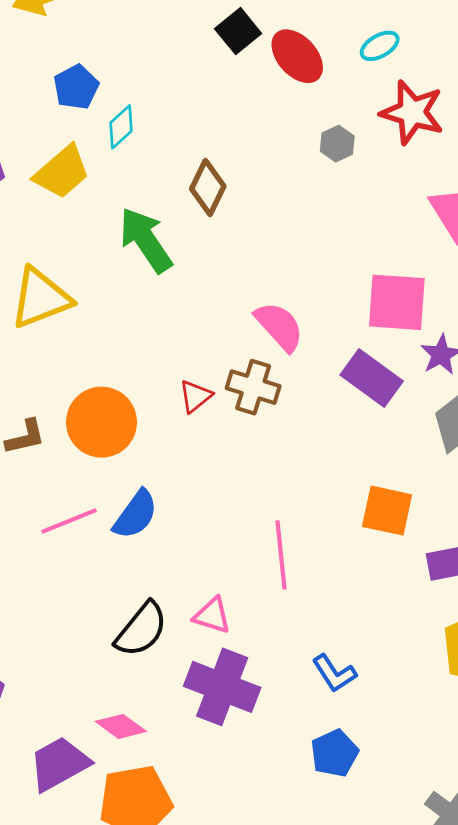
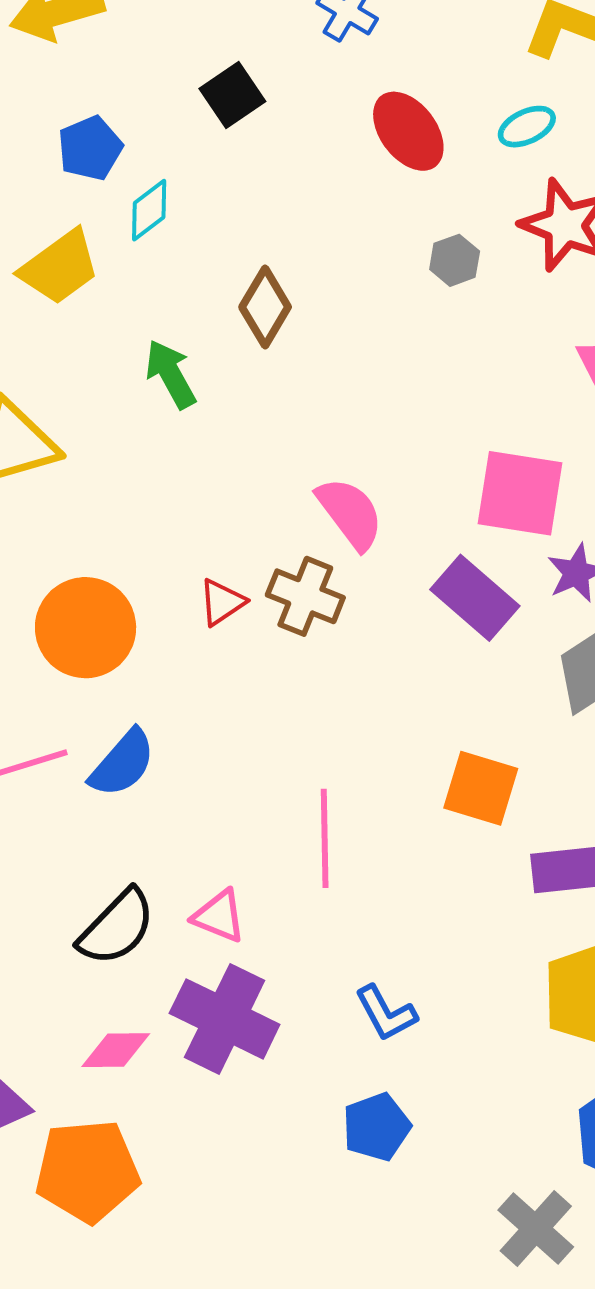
black square: (238, 31) -> (232, 95), moved
green arrow: (146, 240) -> (171, 374), size x0.7
pink diamond: (121, 726) -> (116, 1050), moved, turned -42

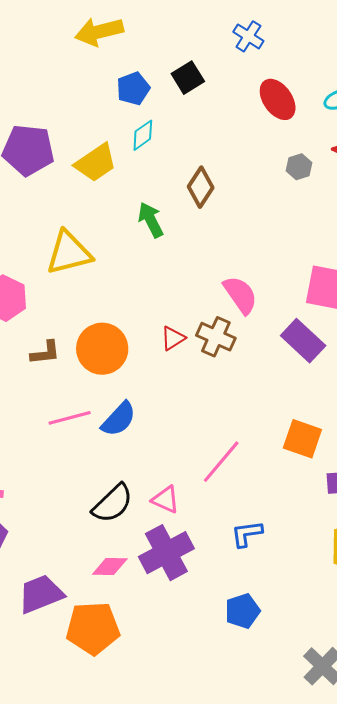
blue pentagon: (90, 148) -> (133, 88), moved
pink line: (325, 838) -> (221, 462), turned 39
blue L-shape: (386, 1013) -> (247, 534), moved, turned 108
purple cross: (225, 1019) -> (166, 553), turned 34

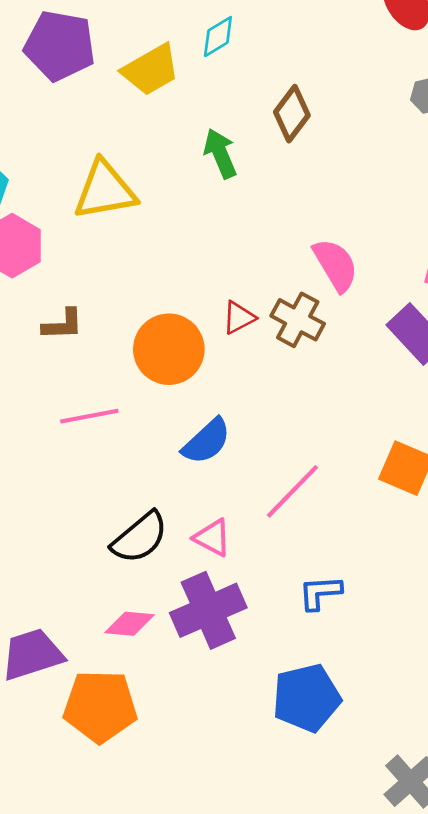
orange circle: (102, 349) -> (169, 349), moved
blue semicircle: (119, 419) -> (207, 441), moved
blue pentagon: (242, 611) -> (307, 698), size x1.4

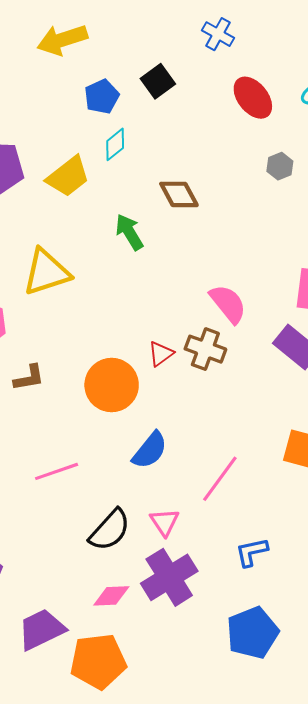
brown diamond: (292, 114) -> (179, 194), turned -57
pink line: (89, 416) -> (57, 471), moved
pink triangle: (212, 538) -> (165, 522), turned 36

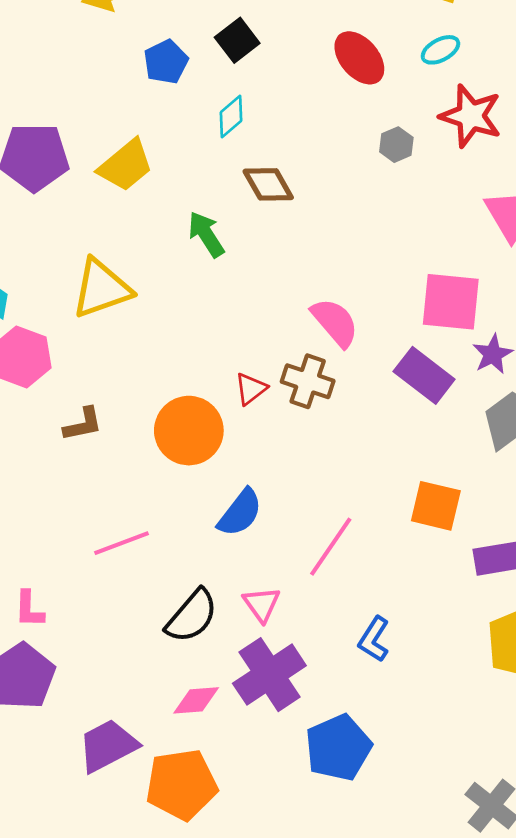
cyan diamond: (115, 144) -> (231, 117), moved
blue L-shape: (252, 552) -> (374, 639), turned -44
blue pentagon: (253, 633) -> (338, 748), moved

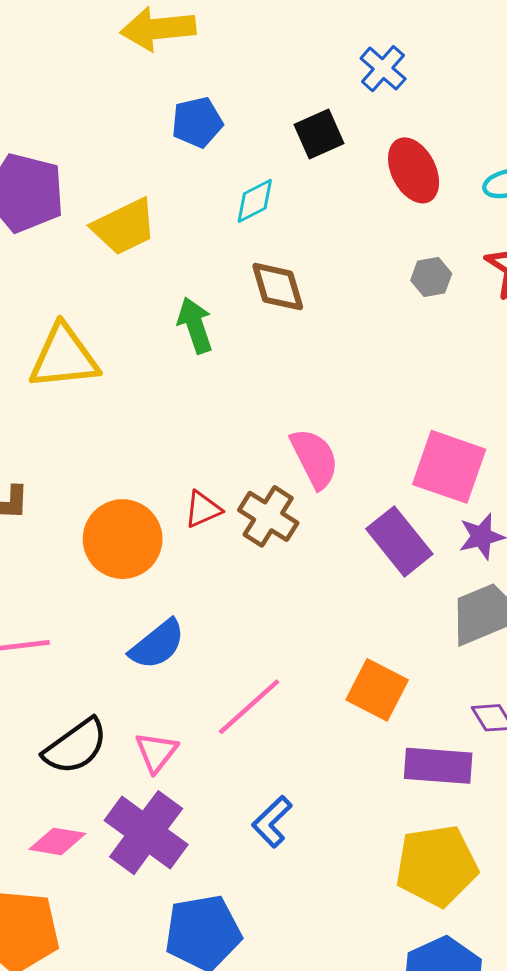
black square: (237, 40) -> (319, 134), moved
purple cross: (269, 675) -> (146, 833), turned -34

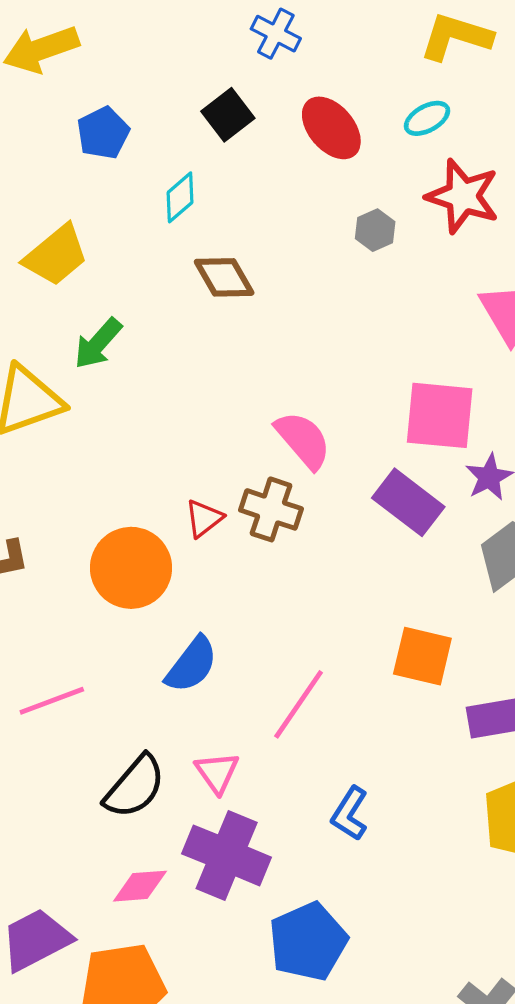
green arrow: (195, 325) -> (98, 343), moved, turned -106

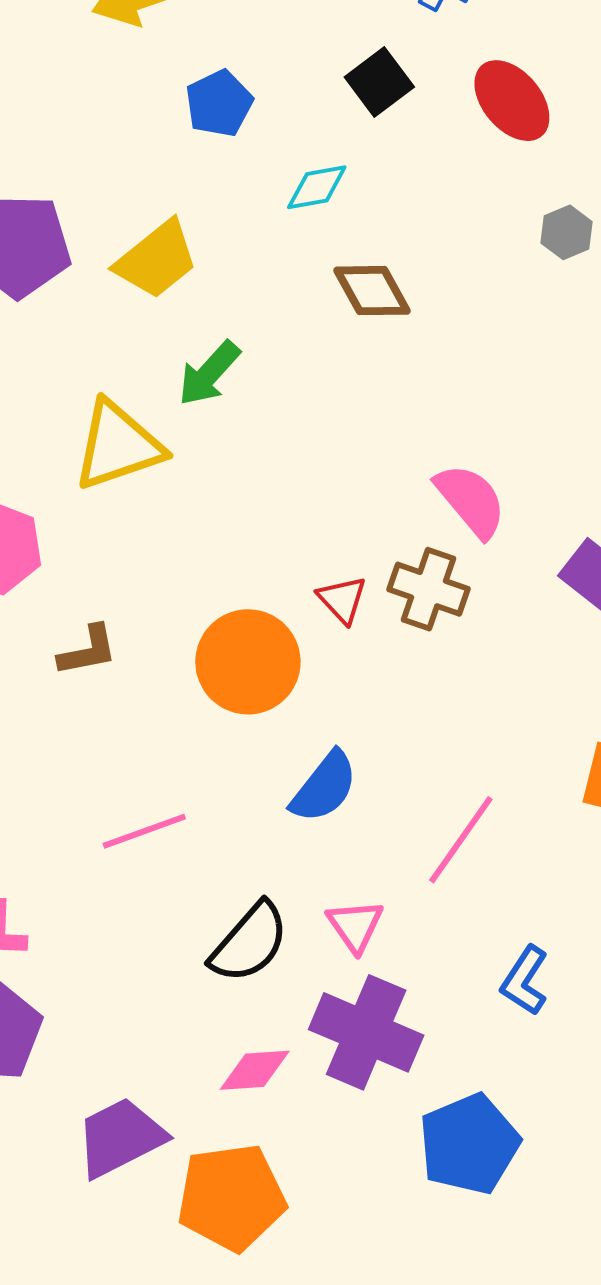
cyan diamond: (180, 197) -> (317, 187), turned 30
red triangle: (204, 518) -> (342, 600), turned -36

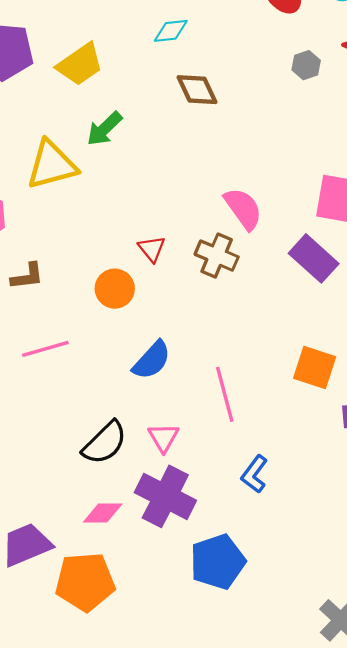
red triangle: (342, 600) -> (152, 249), moved
orange circle: (248, 662) -> (115, 289), size x0.7
pink line: (144, 831) -> (45, 349), moved
pink line: (461, 840) -> (225, 394), turned -54

